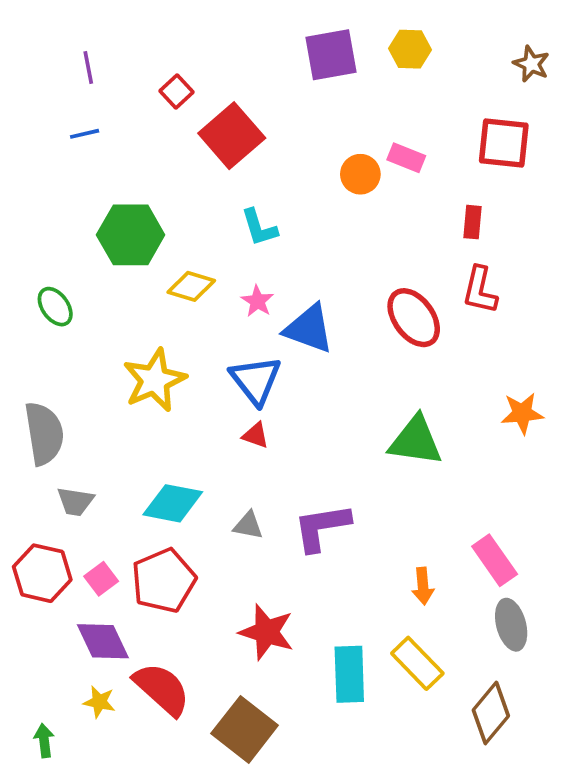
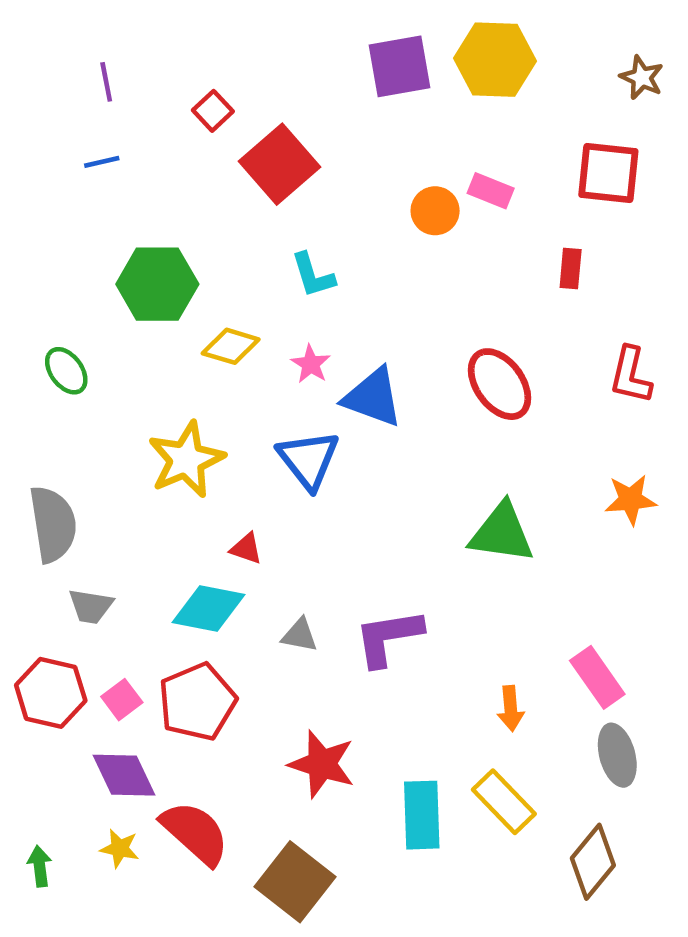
yellow hexagon: (410, 49) -> (495, 60), size x1.6
red L-shape: (480, 290) -> (631, 375), moved
red triangle: (256, 435) -> (246, 548), moved
green arrow: (44, 741) -> (40, 866), moved

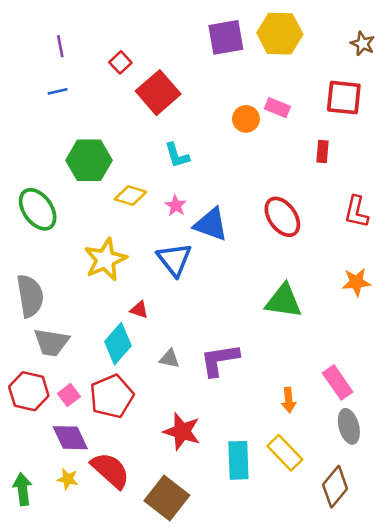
green ellipse: (66, 371) -> (38, 209), size x1.6
gray trapezoid: (91, 606) -> (51, 342), size x1.4
cyan diamond: (208, 608) -> (118, 344), turned -60
green arrow: (40, 866) -> (23, 489), size x1.4

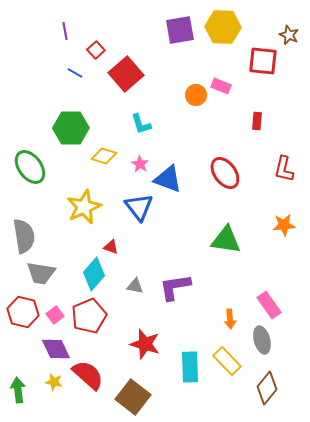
purple line: (60, 46) -> (65, 31), moved
blue line: (58, 91) -> (75, 73), moved, turned 42
red square: (344, 98) -> (263, 61), moved
gray ellipse: (349, 426) -> (262, 340), moved

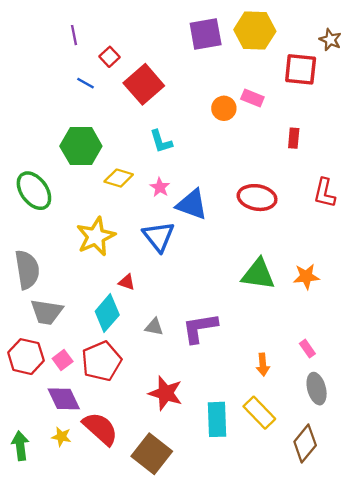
red ellipse: (225, 173) -> (257, 198), turned -44
orange star: (284, 225) -> (306, 276), moved
pink rectangle: (269, 305) -> (307, 349), size x0.6
gray ellipse: (262, 340) -> (317, 389), moved

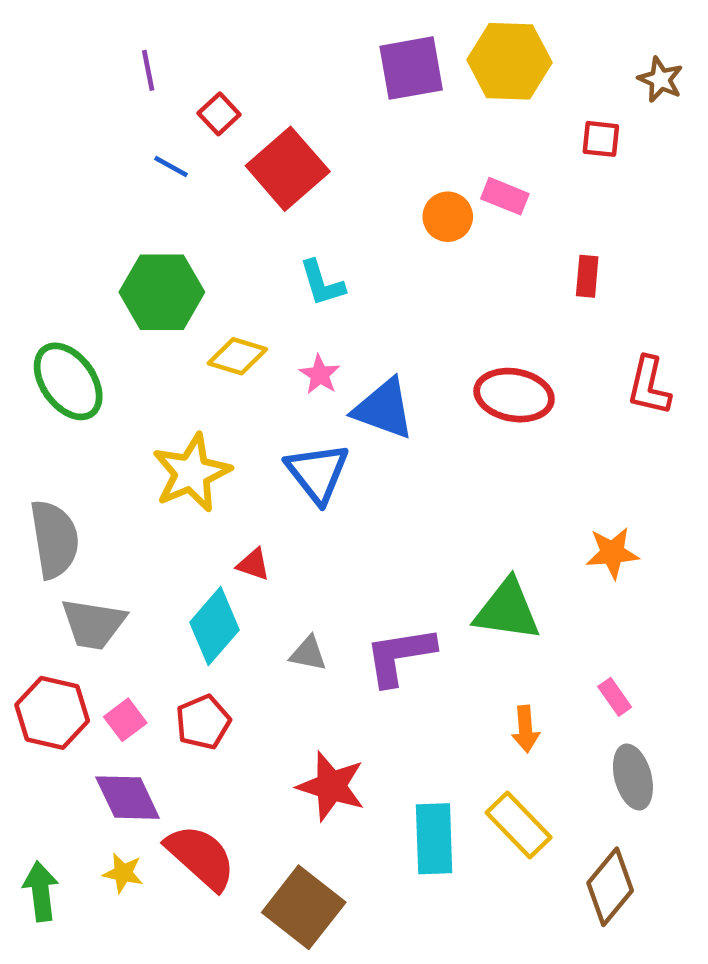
red square: (301, 69) -> (601, 139), size x0.6
green triangle: (258, 274) -> (507, 610), moved
red pentagon: (101, 361) -> (203, 722), size x0.7

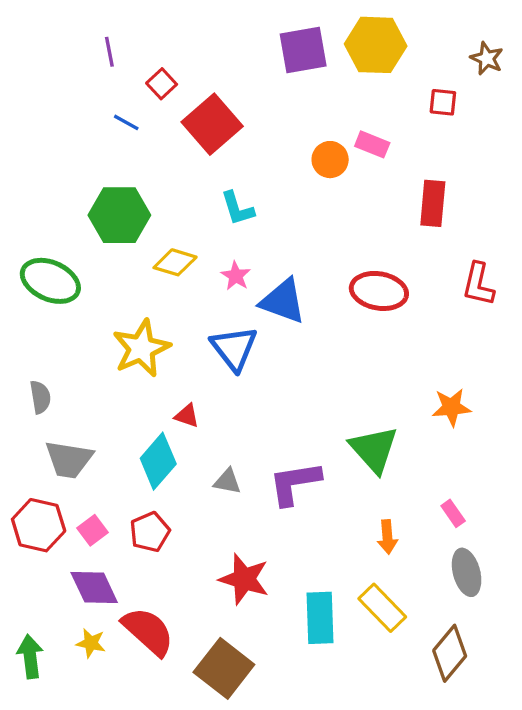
red rectangle: (587, 276) -> (433, 203), size x1.5
green ellipse: (68, 381) -> (50, 281), turned -30
gray semicircle: (54, 539) -> (40, 397), size x0.6
green triangle: (507, 610) -> (374, 449), turned 40

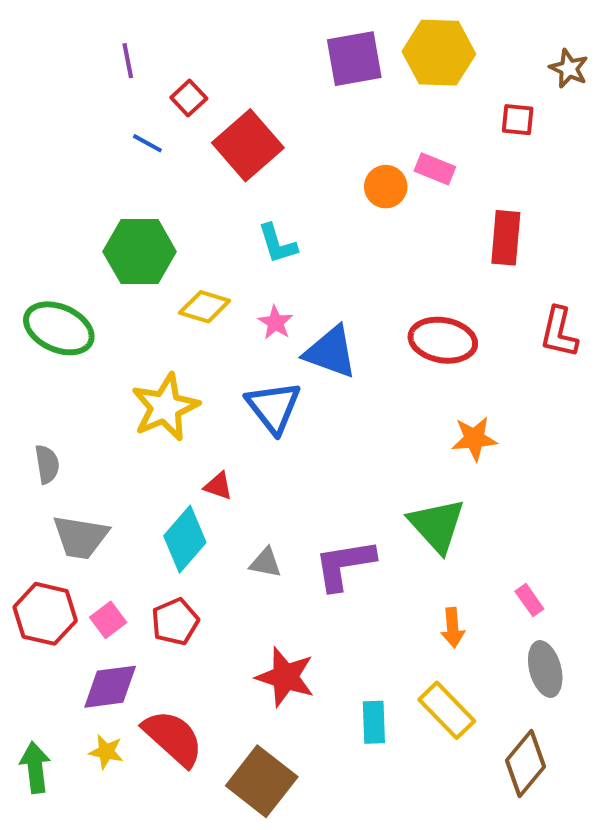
orange star: (451, 407) -> (474, 439), moved
purple diamond: (94, 588) -> (110, 687), turned -72
cyan rectangle: (320, 618) -> (374, 722), size x0.7

